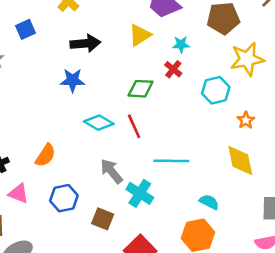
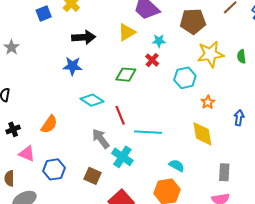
blue square: (25, 29) -> (44, 14), moved
red line: (134, 126) -> (120, 115), moved
blue hexagon: (64, 198) -> (54, 169), moved

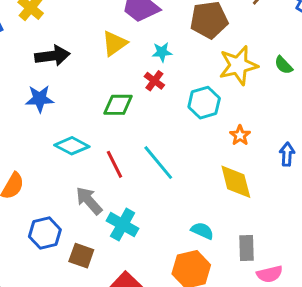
green semicircle: (241, 56) -> (284, 65), turned -32
cyan line: (148, 132) -> (158, 163), moved, turned 52
blue hexagon: (54, 169) -> (45, 233), moved
gray rectangle: (224, 172) -> (246, 248), moved

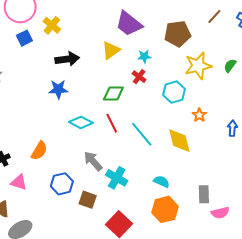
green semicircle: (284, 65) -> (230, 66), turned 80
red line: (114, 164) -> (112, 123), moved
yellow diamond: (236, 182) -> (179, 141), moved
cyan semicircle: (202, 231) -> (162, 182), moved

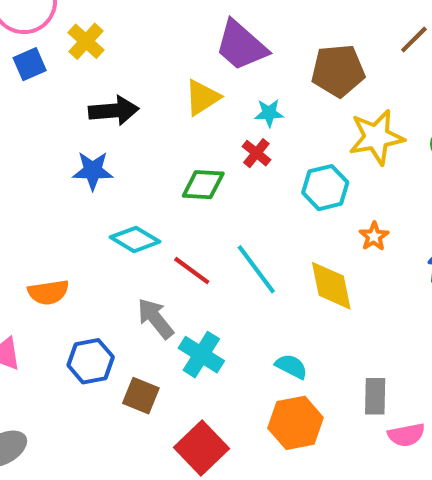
red line: (112, 123) -> (192, 271), moved, turned -30
orange semicircle: (39, 151) -> (48, 292), turned 48

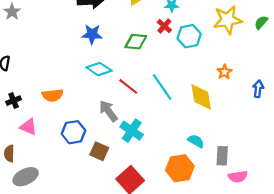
blue star: (93, 171) -> (92, 34), moved
cyan hexagon: (325, 188) -> (189, 36), moved
cyan semicircle: (291, 366) -> (196, 141), moved

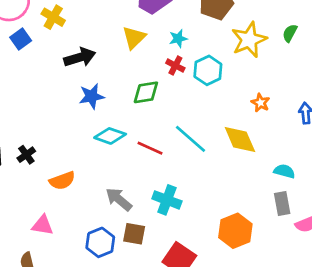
black cross: (14, 101) -> (26, 155), moved
gray arrow: (108, 111) -> (119, 199), moved
blue hexagon: (74, 132) -> (100, 242), moved
cyan semicircle: (196, 141) -> (284, 171), moved

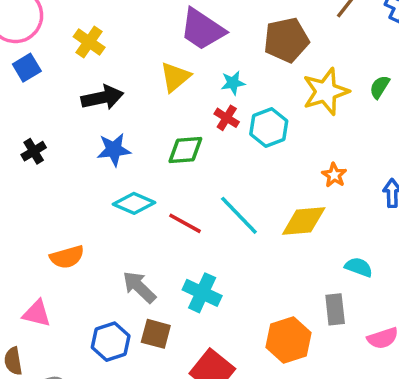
yellow cross: (53, 17) -> (89, 42), moved
yellow diamond: (240, 139) -> (304, 221), turned -76
black cross: (26, 155) -> (34, 151), moved
gray rectangle: (282, 203) -> (335, 309), moved

